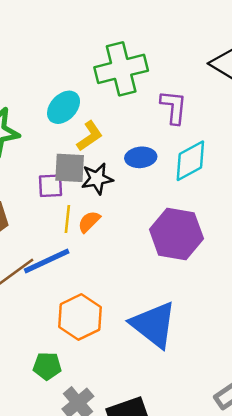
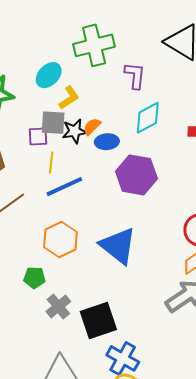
blue ellipse: (141, 157) -> (107, 142), moved
orange semicircle: (89, 222) -> (92, 126), moved
blue line: (47, 261) -> (64, 187), moved

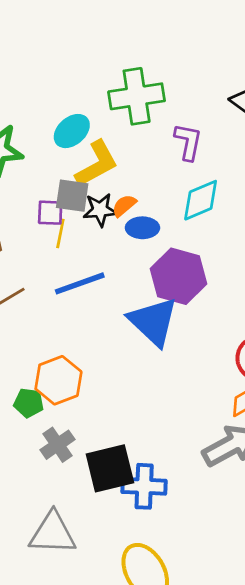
yellow L-shape: (69, 98) -> (97, 164), size x1.5
yellow line: (51, 163) -> (60, 234), moved
orange hexagon: (60, 239) -> (58, 380), moved
blue triangle: (118, 246) -> (153, 322), moved
blue cross: (123, 358) -> (144, 486), moved, turned -32

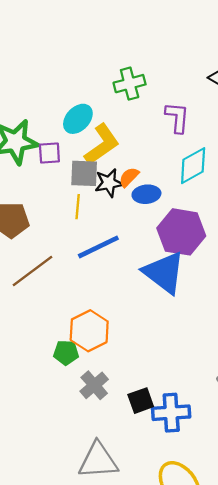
green cross: (137, 96) -> (130, 84), size x0.7
purple square: (50, 213) -> (49, 153), moved
black square: (110, 468) -> (141, 401), size x0.6

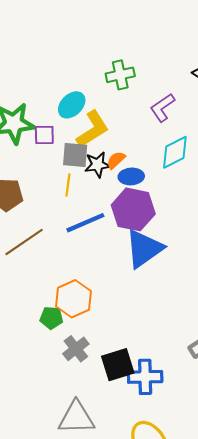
purple L-shape: (177, 117) -> (162, 108), turned -132
purple hexagon: (181, 232) -> (133, 209), moved
blue triangle: (164, 273) -> (144, 249), turned 45
black square: (141, 401) -> (118, 365), size x1.4

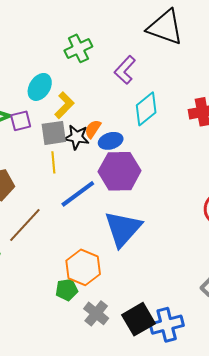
yellow L-shape: (93, 129) -> (64, 105), size x0.7
black star: (97, 165) -> (77, 137), turned 30
blue triangle: (144, 249) -> (123, 229), moved

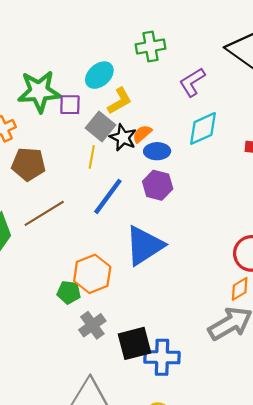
gray square: (54, 133) -> (101, 127), turned 32
purple hexagon: (120, 171) -> (158, 185), size x0.7
blue line: (78, 194) -> (108, 196), turned -33

